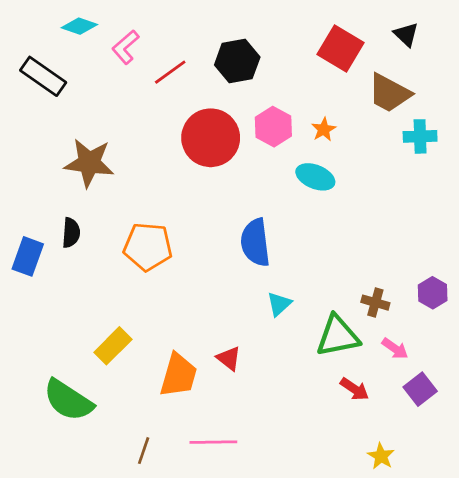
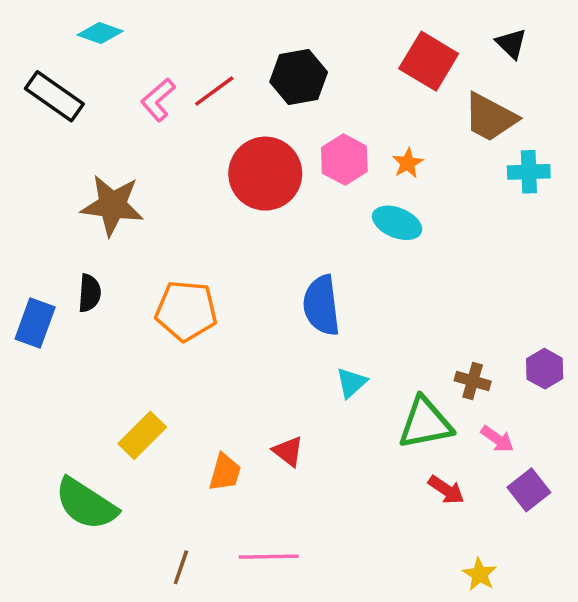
pink L-shape: (125, 47) -> (158, 100), moved
orange trapezoid: (179, 375) -> (225, 472), size x0.7

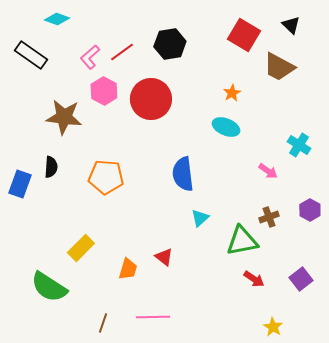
pink hexagon: (344, 160) -> (104, 91), moved
cyan cross: (529, 172) -> (299, 145), moved, turned 35
brown cross: (473, 381) -> (269, 217), turned -36
pink arrow: (497, 439) -> (268, 171), moved

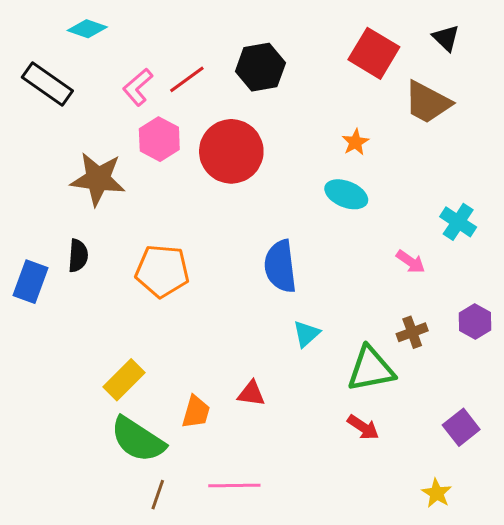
red triangle: (164, 257) -> (251, 394), turned -30
red arrow: (254, 279) -> (363, 427), moved
green semicircle: (49, 287) -> (138, 440), moved
yellow star: (273, 327) -> (437, 493), moved

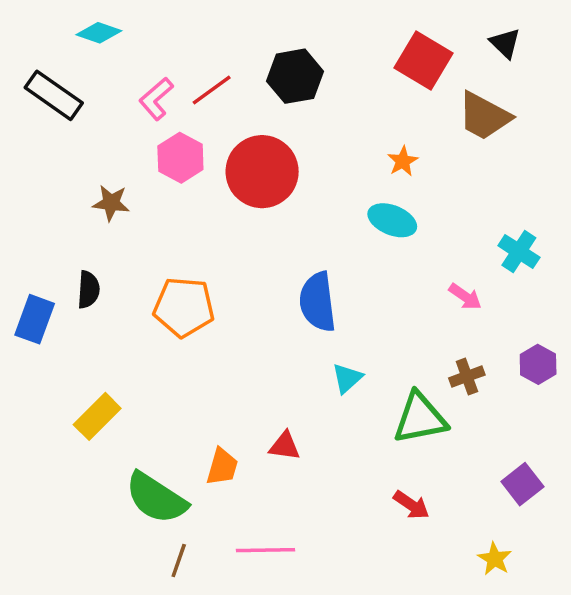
brown star: (98, 179) -> (111, 203), size x0.6
yellow rectangle: (124, 380) -> (97, 416), moved
red arrow: (363, 427) -> (411, 505), moved

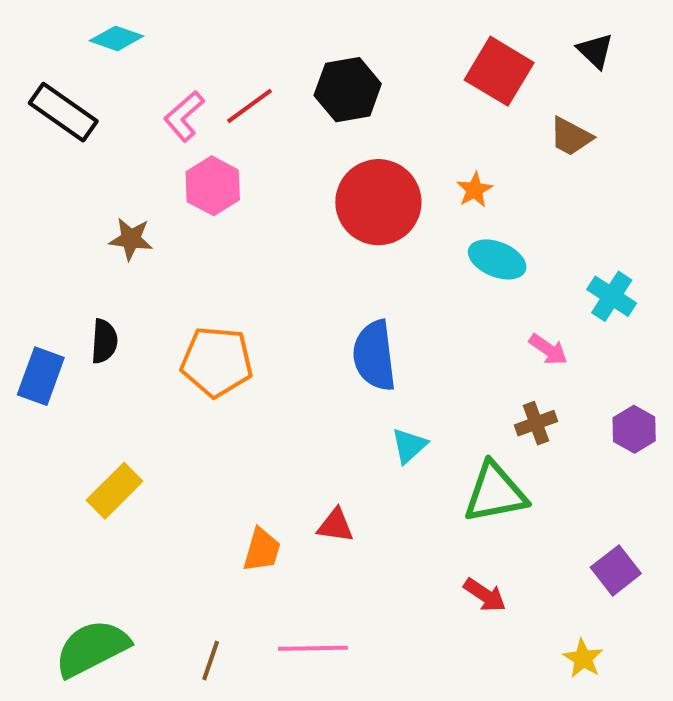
brown trapezoid: (484, 116) -> (571, 137), size x0.7
red circle: (262, 172) -> (378, 202), moved
cyan ellipse: (392, 220) -> (497, 259), moved
brown cross: (467, 376) -> (536, 423), moved
green semicircle: (156, 498) -> (92, 648), moved, turned 120

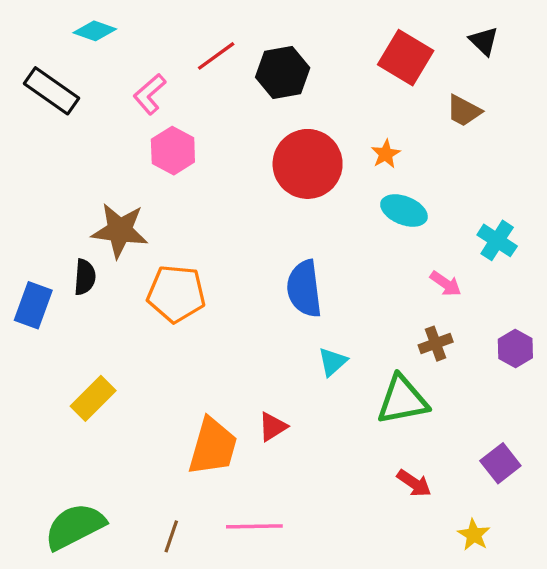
red line: (250, 106) -> (216, 56), moved
brown star: (131, 239) -> (120, 230), moved, size x1.6
red triangle: (335, 525) -> (273, 427), turned -40
orange trapezoid: (262, 550) -> (213, 447), size x1.6
red arrow: (485, 595) -> (414, 483), moved

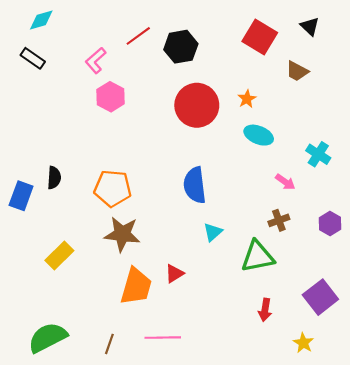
cyan diamond: (95, 31) -> (41, 20), moved, turned -35
black rectangle: (52, 91) -> (33, 58), size x0.7
brown star: (120, 230) -> (122, 234), moved
purple square: (500, 463) -> (320, 297), size x1.4
red arrow: (414, 483) -> (265, 310), turned 65

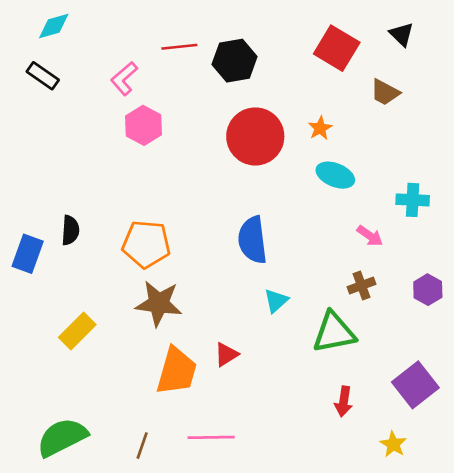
red line: (138, 36) -> (179, 47), turned 30
cyan cross: (318, 154) -> (413, 200), turned -30

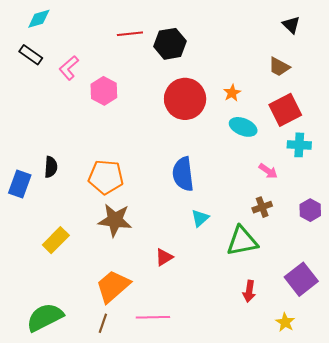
red square: (337, 48) -> (285, 110), moved, turned 32
pink L-shape: (124, 78) -> (69, 68), moved
orange trapezoid: (177, 371) -> (113, 286), moved, turned -147

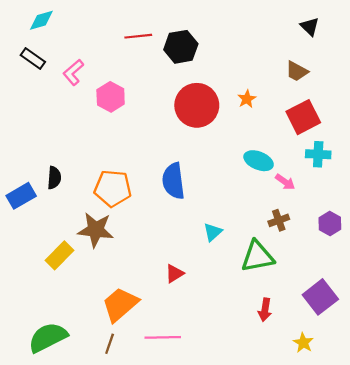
cyan ellipse: (243, 127) -> (259, 161), moved
blue semicircle: (183, 174) -> (173, 181), moved
blue rectangle: (20, 184) -> (21, 196), turned 40
brown star: (115, 220) -> (96, 230), moved

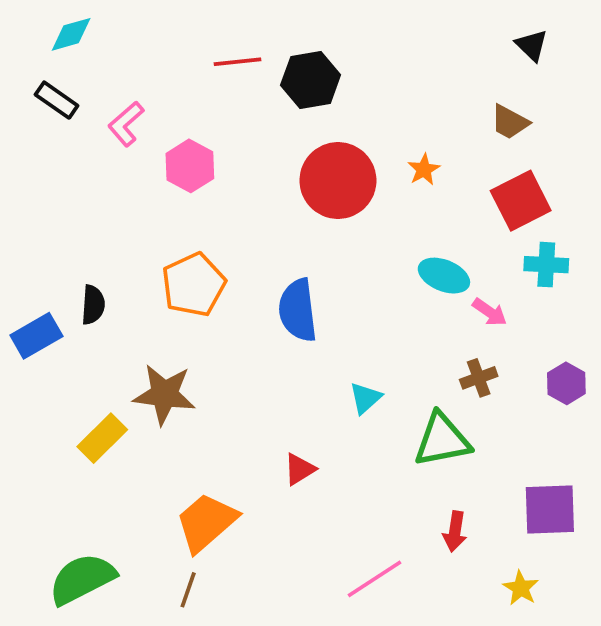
orange pentagon: (113, 188) -> (194, 285), moved, turned -30
purple square: (320, 297) -> (550, 509), turned 36
pink line: (163, 337) -> (374, 579), moved, turned -32

